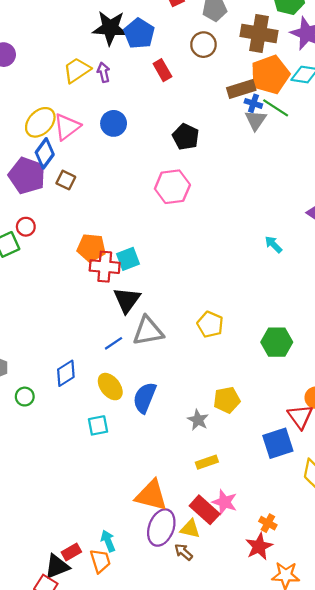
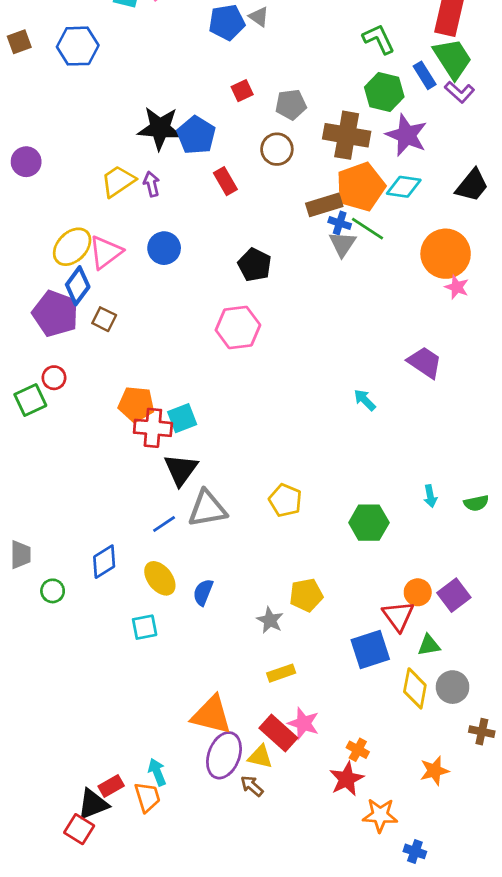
blue semicircle: (145, 398) -> (203, 592), size x0.7

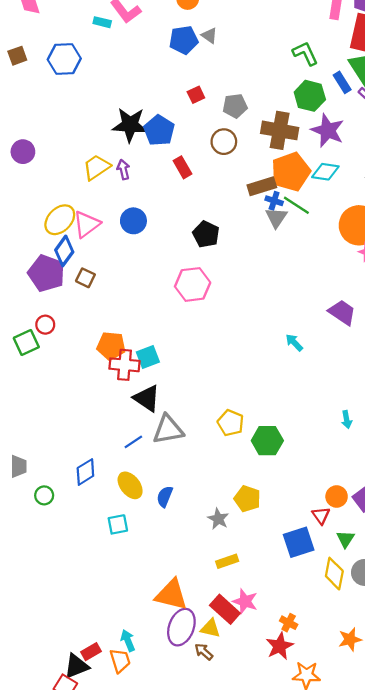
black triangle: (181, 470) -> (147, 398), turned -32
green hexagon: (369, 523) -> (267, 441), moved
yellow pentagon: (306, 595) -> (247, 499), turned 30
red triangle: (398, 616) -> (321, 515), size x0.7
green triangle: (429, 645) -> (345, 539), turned -48

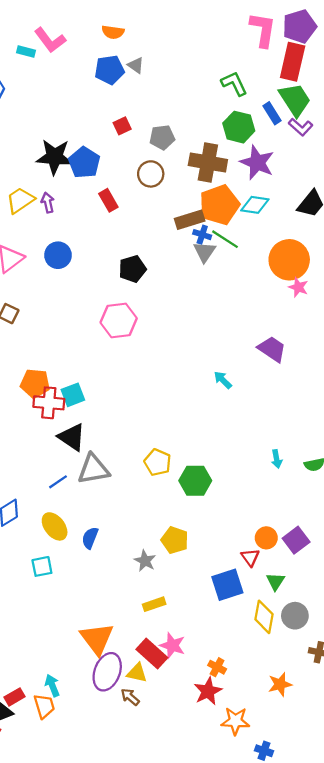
black pentagon: (206, 234) -> (132, 269), turned 30
orange triangle: (171, 595) -> (97, 639), turned 39

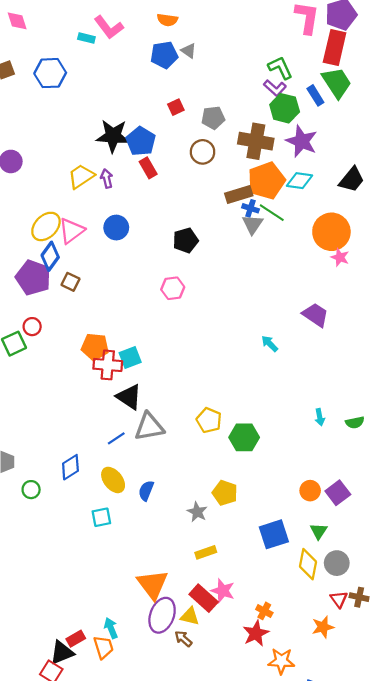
purple L-shape: (301, 127) -> (275, 88), moved
red rectangle: (108, 200) -> (148, 168), moved
pink hexagon: (119, 320) -> (173, 288), size x0.7
red triangle: (250, 557) -> (339, 599), moved

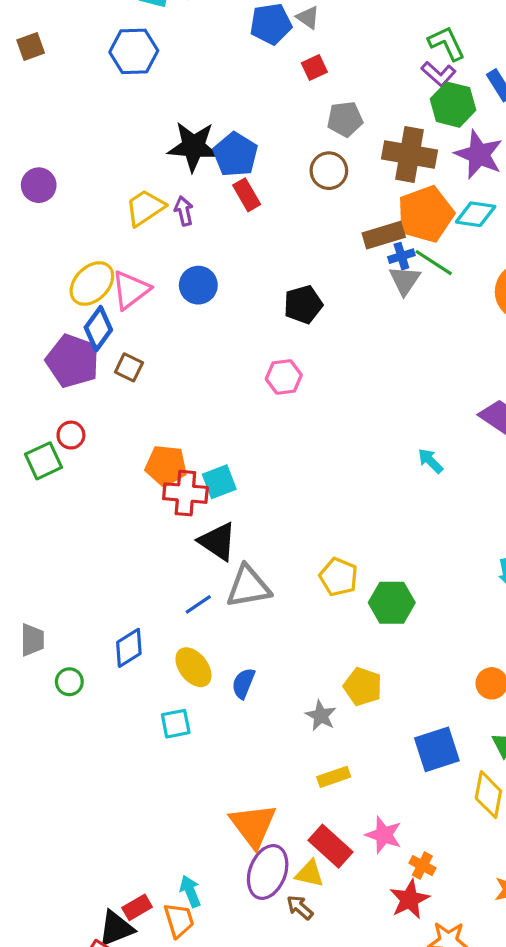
blue hexagon: (50, 73) -> (134, 51), moved
red square: (176, 107) -> (314, 67), moved
blue cross: (250, 208) -> (401, 256), turned -35
pink star: (223, 591) -> (384, 835), moved

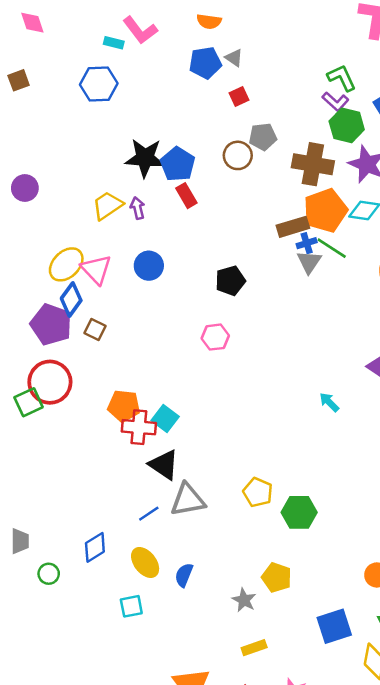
brown circle: (329, 171) -> (238, 155), moved
pink triangle: (131, 290) -> (96, 269), turned -36
red circle: (71, 435) -> (50, 382), size x2.0
cyan square: (219, 482) -> (165, 418), turned -32

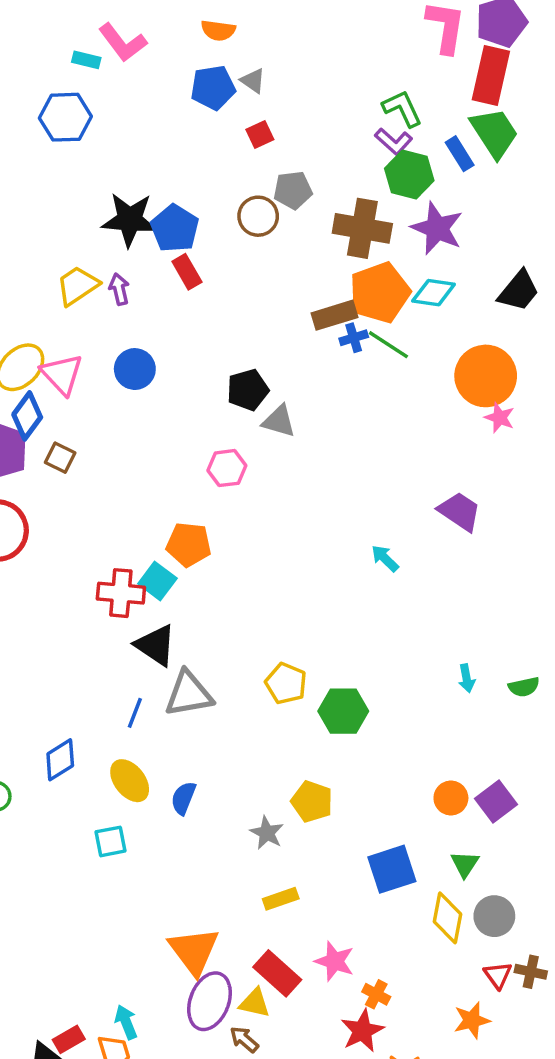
gray triangle: (309, 262) -> (279, 421), moved, turned -48
orange pentagon: (124, 406) -> (189, 544), moved
blue line: (149, 514) -> (135, 713), turned -35

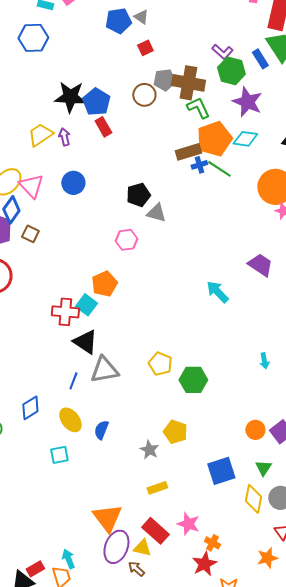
green L-shape: (402, 108) -> (198, 108), moved
brown cross: (362, 228) -> (188, 83), moved
orange pentagon: (189, 544) -> (104, 284), turned -30
cyan arrow: (385, 558) -> (217, 292), size x1.4

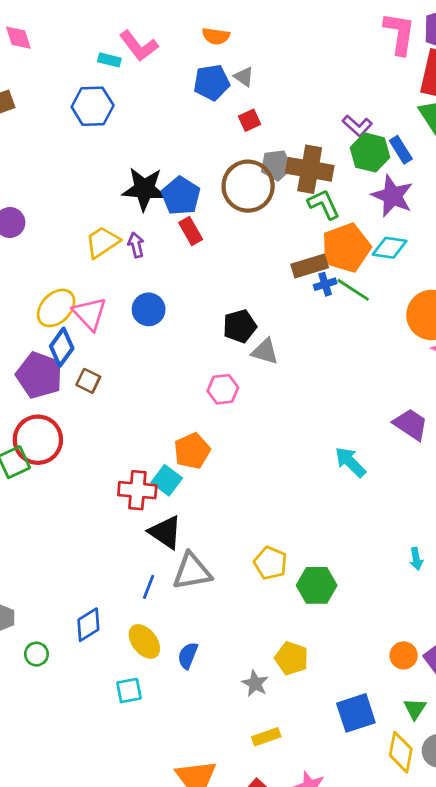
blue rectangle: (260, 59) -> (401, 150), moved
brown circle: (144, 95) -> (248, 186), size x1.6

